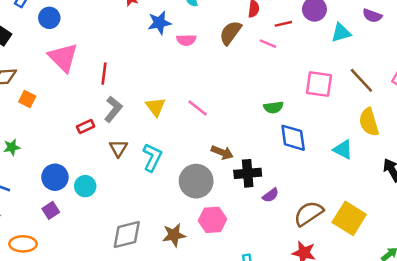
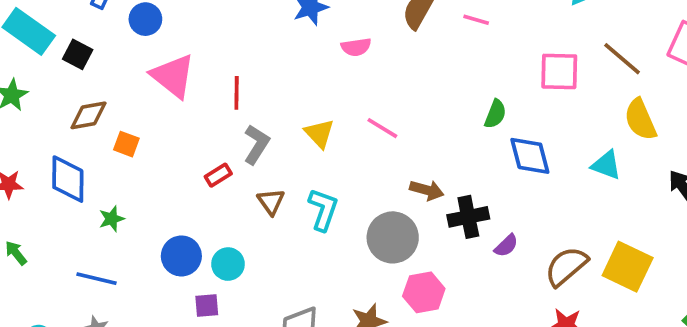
pink semicircle: (186, 40) -> (356, 47), moved
green semicircle: (273, 107) -> (495, 114), turned -54
purple square: (51, 210) -> (207, 305), moved, turned 35

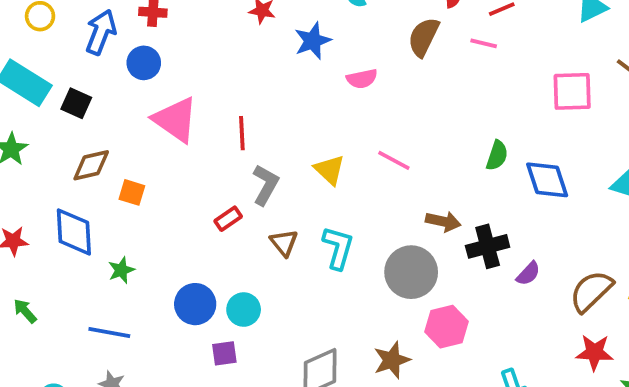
green semicircle: (495, 114) -> (497, 155), moved

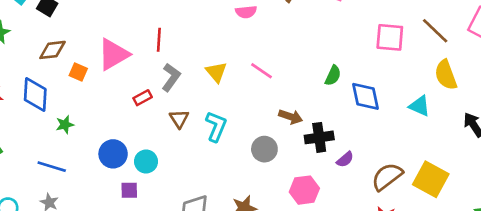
pink triangle: (176, 120) -> (113, 54), moved, turned 48
gray circle: (411, 272) -> (264, 149), size x0.7
pink hexagon: (446, 327) -> (304, 190), moved

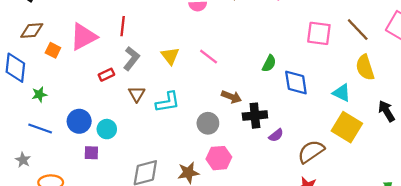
cyan L-shape: (216, 126) -> (168, 102), turned 55
blue line: (52, 167) -> (40, 128), moved
yellow square: (431, 179) -> (347, 127), moved
pink hexagon: (304, 190) -> (219, 158), moved

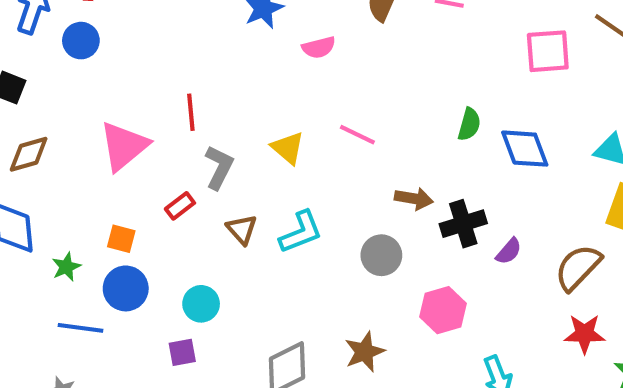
orange square: (53, 50) -> (121, 239), moved
blue circle: (79, 121) -> (126, 288), moved
pink hexagon: (219, 158) -> (443, 310), moved

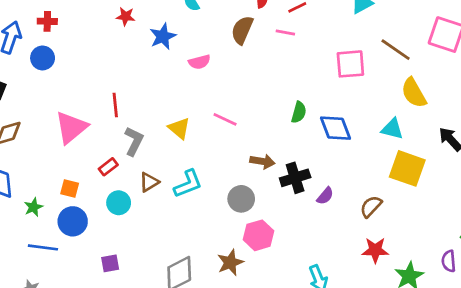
brown triangle: (242, 229) -> (149, 182), turned 40
brown semicircle: (578, 267) -> (371, 206), size x0.7
cyan circle: (201, 304) -> (119, 203), moved
pink hexagon: (443, 310) -> (258, 235), moved

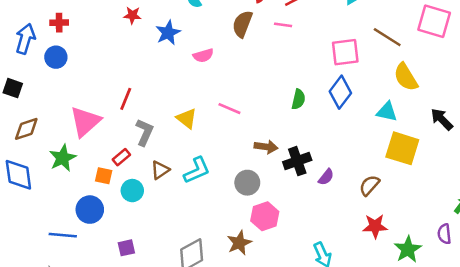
red line: (115, 105) -> (126, 99), turned 30
blue diamond: (335, 128) -> (340, 92), moved, turned 60
orange square: (70, 189) -> (104, 176), moved
green star: (33, 207) -> (63, 158), moved, size x1.5

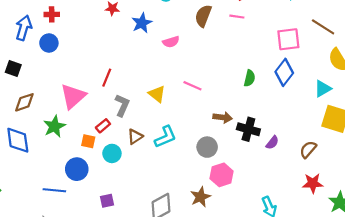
cyan triangle: (387, 112) -> (323, 89), turned -42
black cross: (297, 161) -> (248, 129), turned 35

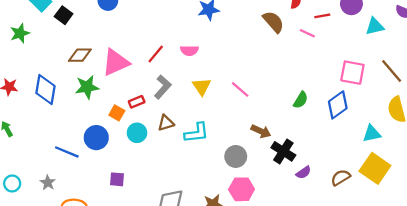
brown semicircle: (203, 16) -> (273, 22), turned 100
pink semicircle: (171, 42) -> (189, 51), moved
brown diamond: (24, 102) -> (80, 55), moved
brown semicircle: (308, 149) -> (341, 177), moved

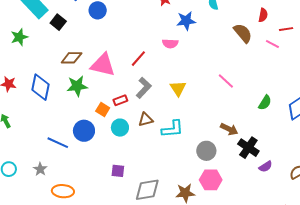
pink semicircle: (189, 51) -> (170, 44), moved
pink triangle: (116, 62) -> (103, 65), turned 36
pink line: (240, 89) -> (226, 81), moved
purple square: (117, 179) -> (118, 171), moved

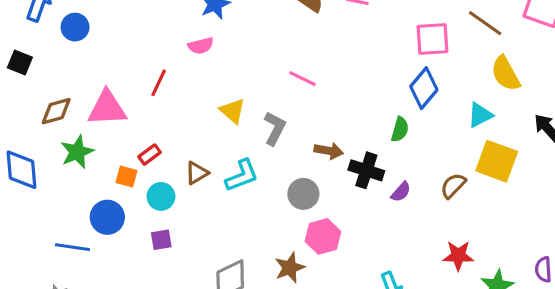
gray L-shape: (144, 88) -> (275, 128), moved
green semicircle: (265, 103) -> (400, 129), moved
purple square: (118, 171) -> (161, 240), moved

